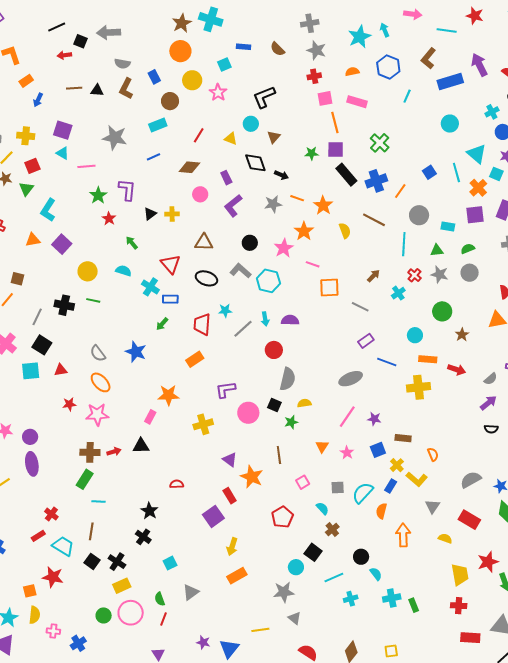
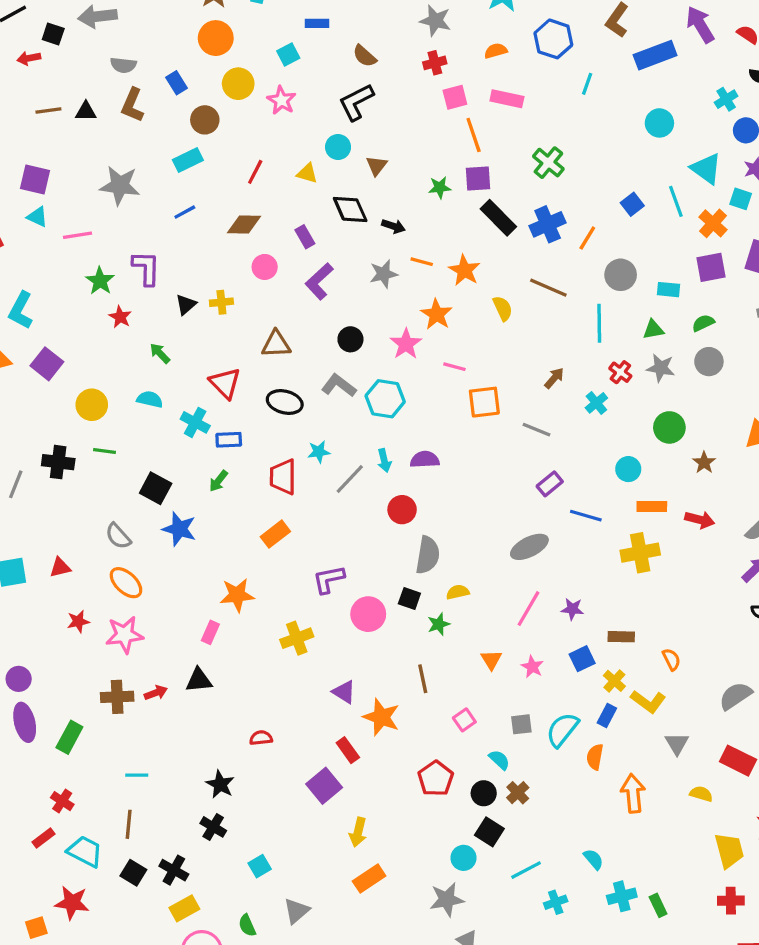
brown semicircle: (277, 49) -> (365, 56), moved
black square: (42, 345) -> (156, 488), moved
green rectangle: (85, 479) -> (69, 737), moved
black circle: (361, 557) -> (484, 793), moved

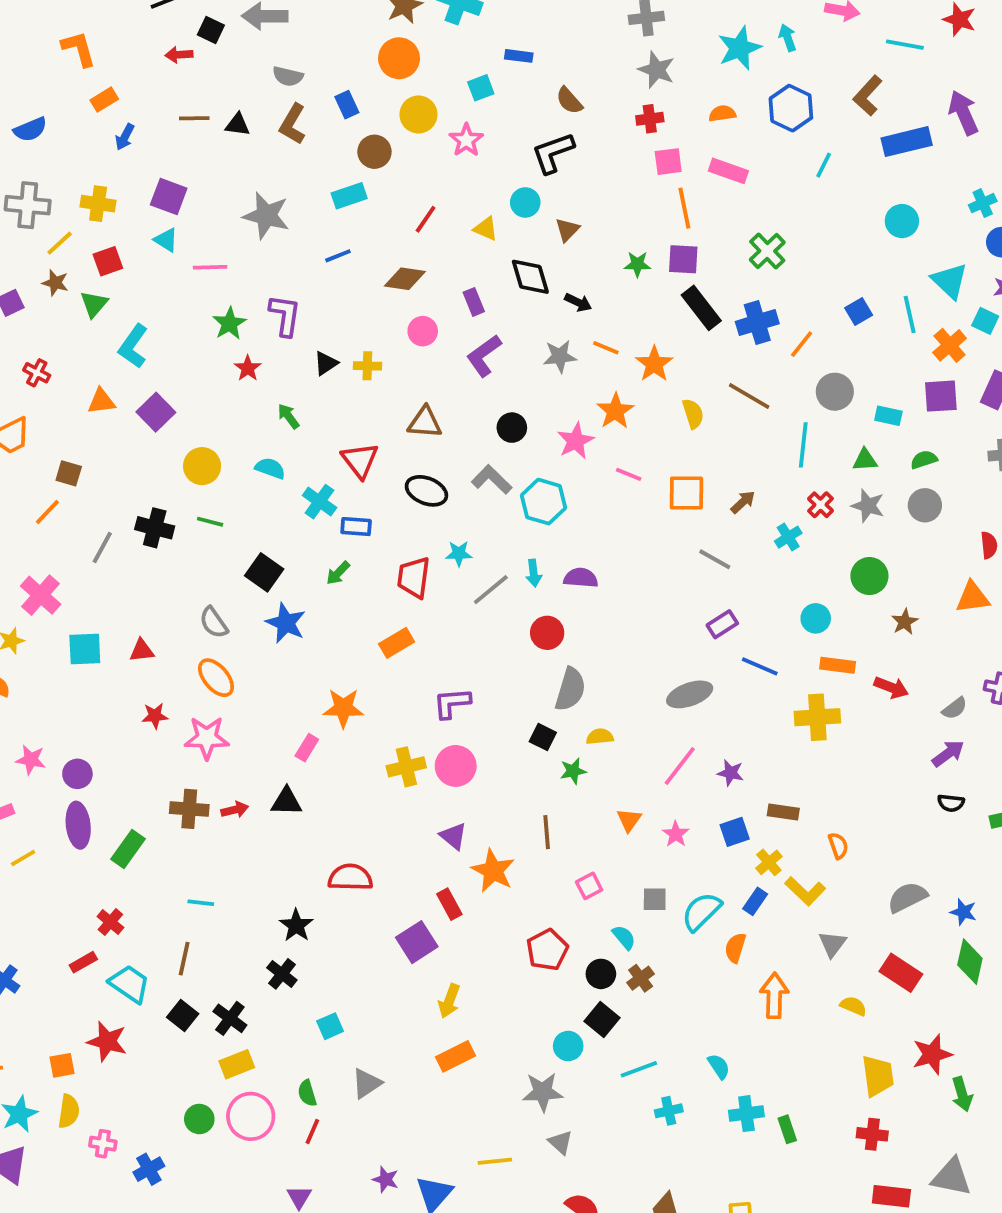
orange square: (484, 402) -> (686, 493), moved
pink circle: (368, 614) -> (456, 766), moved
red semicircle: (261, 738) -> (350, 877), size x1.6

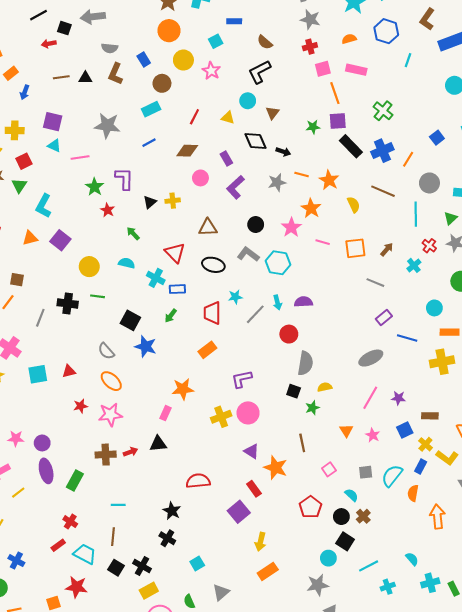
green triangle: (865, 460) -> (451, 218), turned -32

